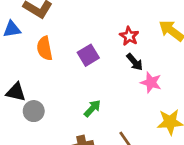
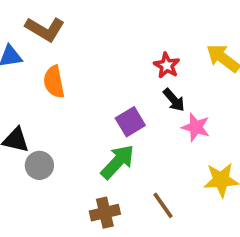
purple square: (88, 55) -> (130, 122), moved
green arrow: (92, 108) -> (118, 162), size x1.5

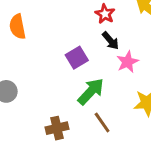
pink star: (196, 127) -> (128, 62), turned 30
green arrow: (118, 162) -> (91, 91), moved

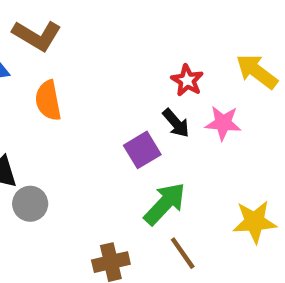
black arrow: (111, 41) -> (176, 123), moved
pink star: (128, 62) -> (223, 123), moved, turned 30

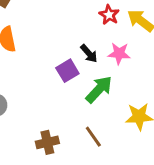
red star: (187, 80) -> (109, 15), moved
green arrow: (165, 204) -> (99, 89), moved

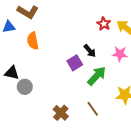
pink star: (119, 54) -> (120, 54), moved
brown cross: (47, 142) -> (61, 113), turned -35

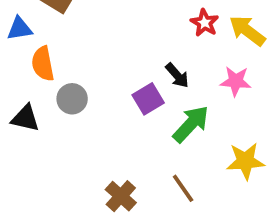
orange semicircle: (33, 41) -> (43, 64), moved
gray circle: (25, 87) -> (72, 99), moved

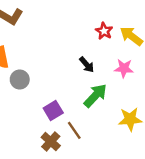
purple square: (148, 99) -> (53, 110), moved
brown line: (183, 188) -> (74, 130), moved

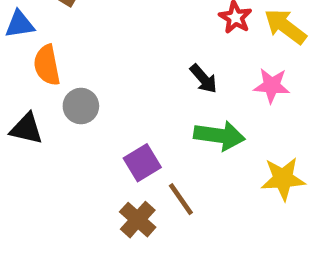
green arrow: (95, 96) -> (219, 136), turned 55

